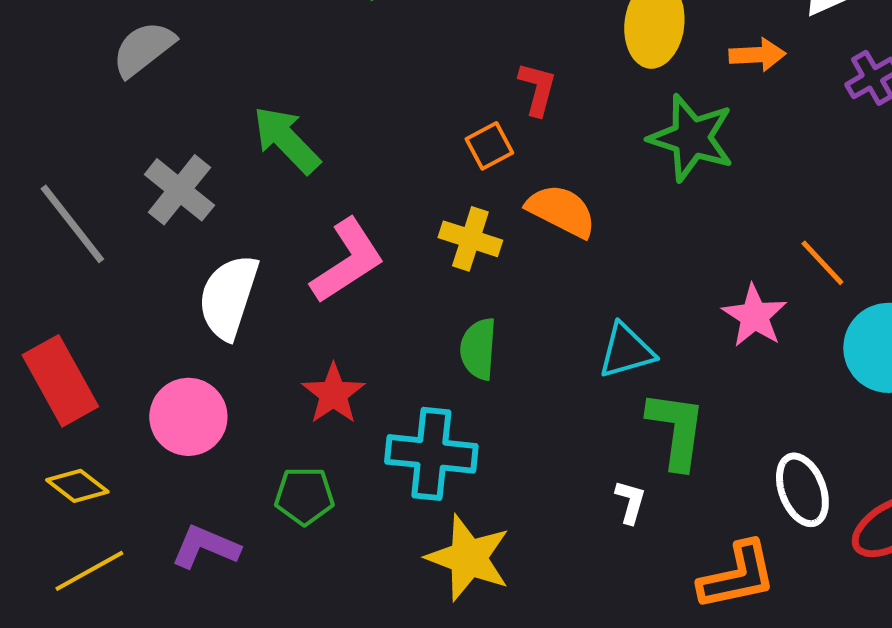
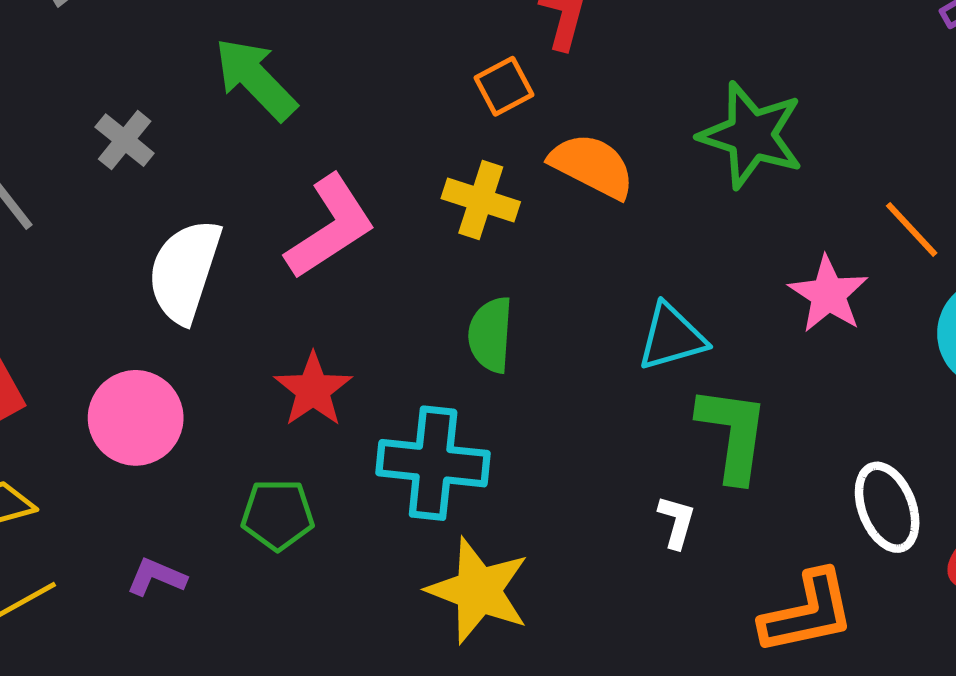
green star: (691, 138) -> (751, 135), moved
gray cross: (179, 190) -> (125, 140), size x0.7
purple L-shape: (205, 547) -> (156, 577), size x0.7

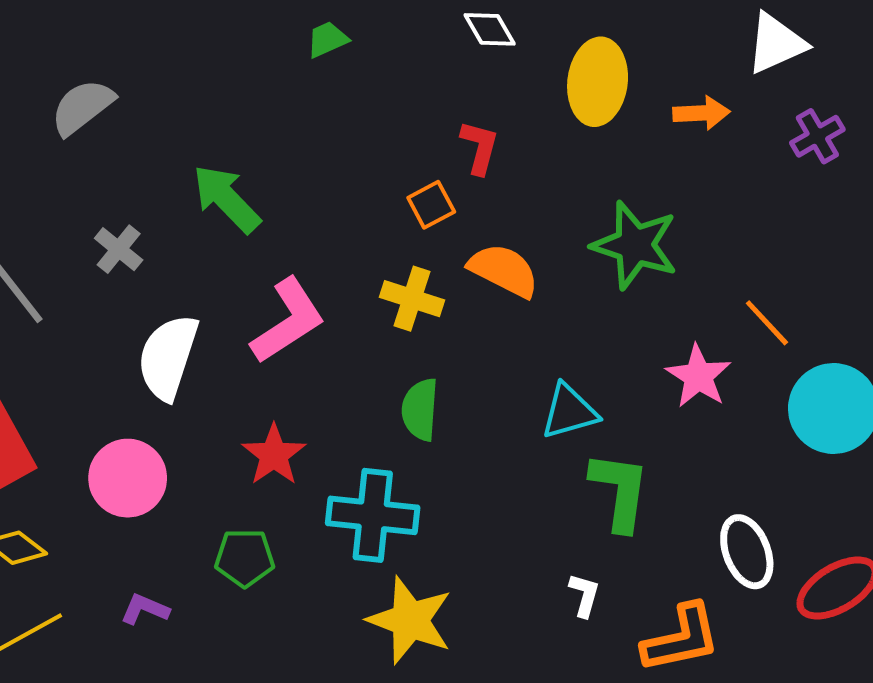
white L-shape: (677, 522) -> (584, 595), moved

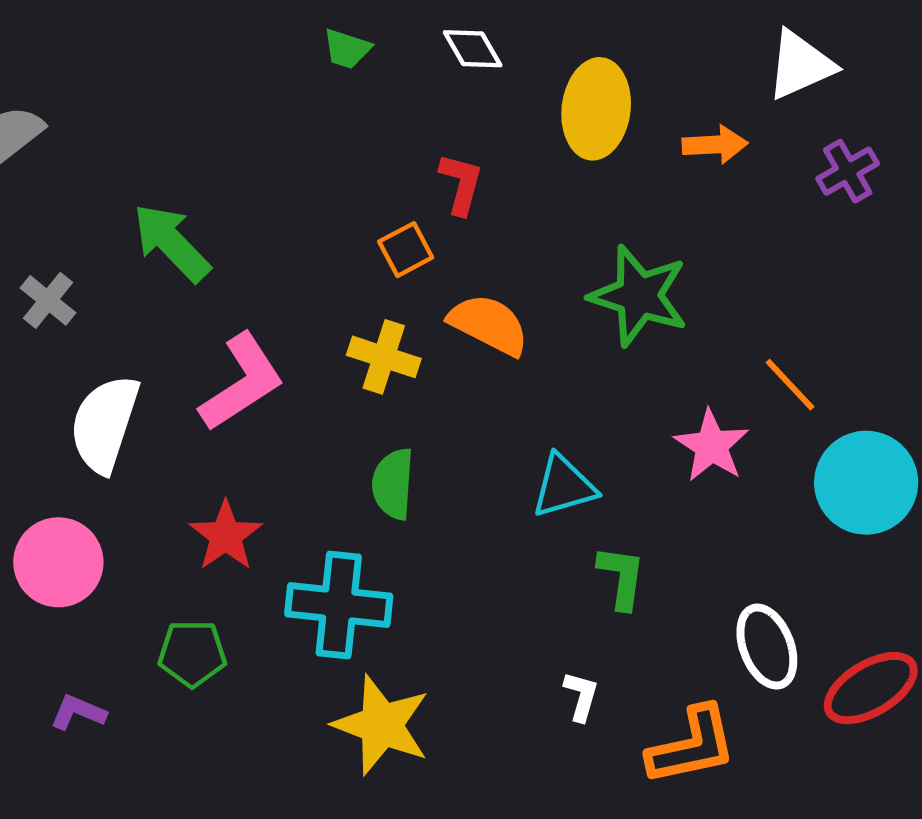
green trapezoid: (327, 39) -> (347, 49), moved, turned -138
green L-shape: (620, 491) -> (621, 577), size x0.7

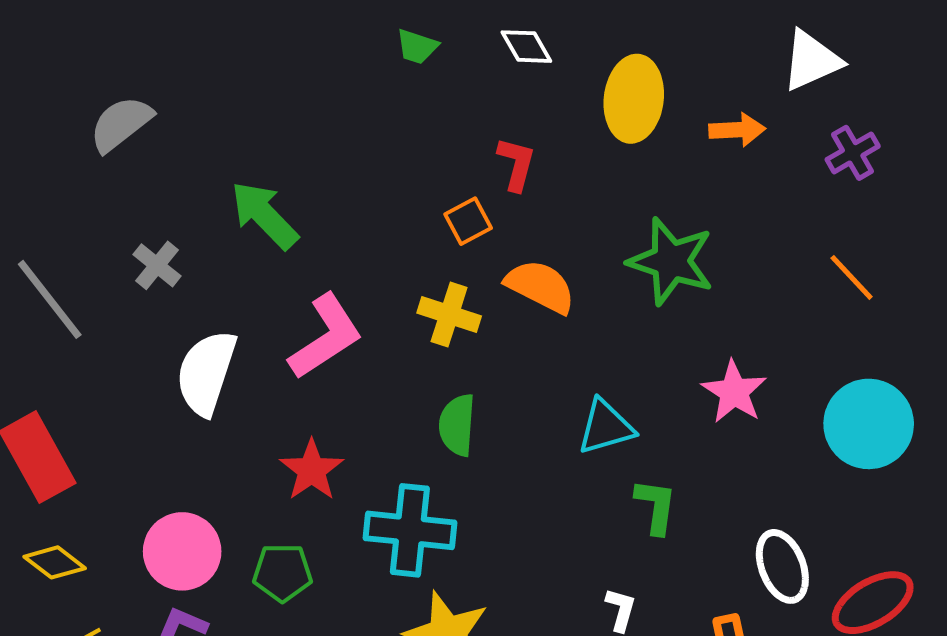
orange line: (790, 385) -> (852, 277), moved
pink circle: (58, 562) -> (182, 551), moved

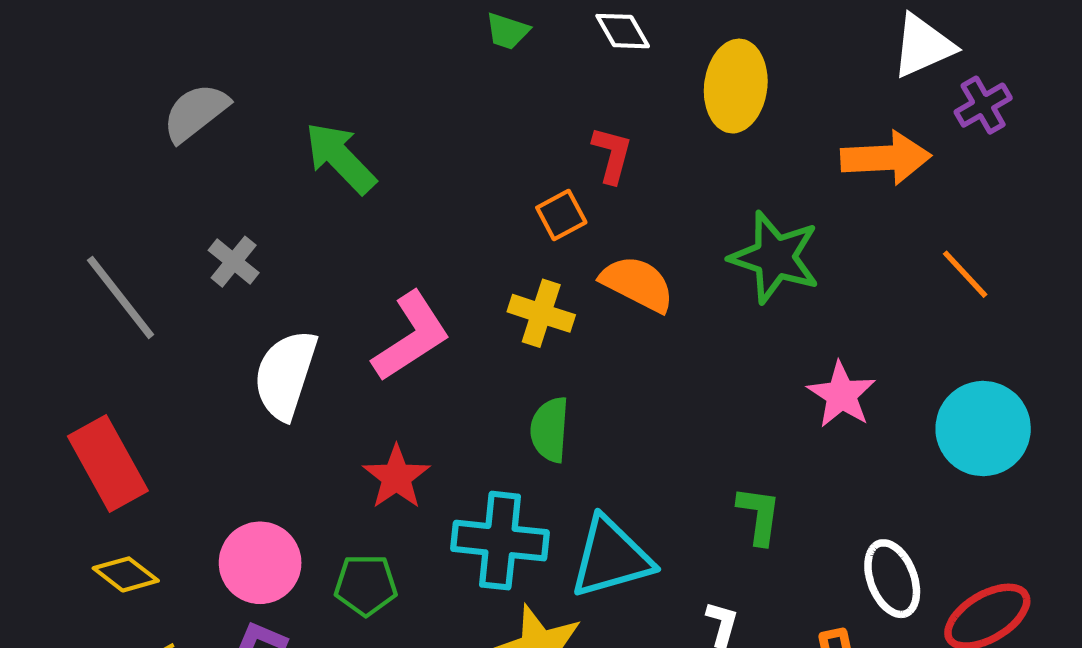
orange arrow: (737, 130) -> (886, 158), moved, size x1.5
purple cross: (853, 153) -> (983, 105), moved
green arrow: (264, 215) -> (340, 158), moved
cyan triangle: (606, 427) -> (611, 557), moved, size x1.4

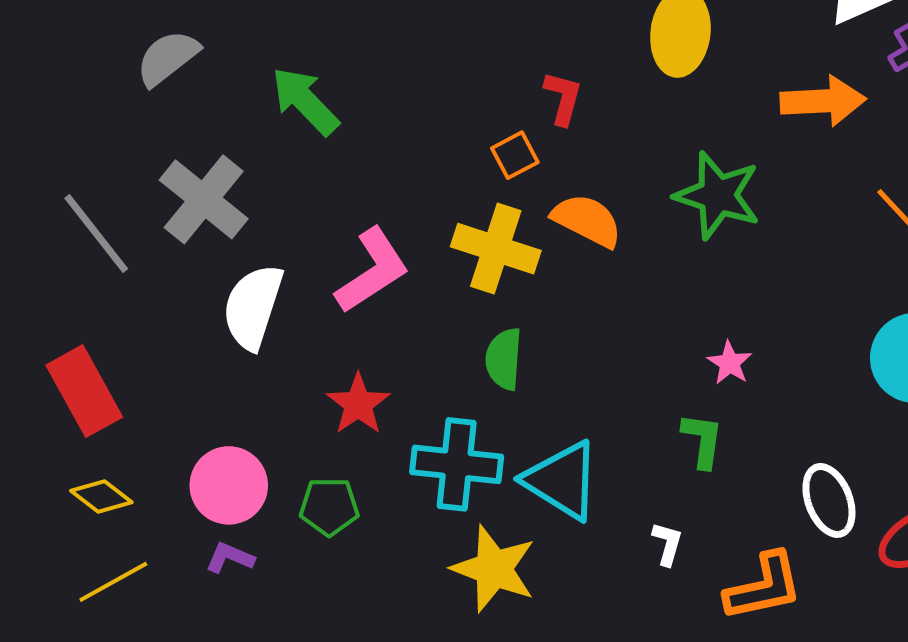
gray cross: (234, 262) -> (204, 199), size x1.8
yellow cross: (541, 313) -> (496, 249), size x1.4
pink star: (841, 395) -> (730, 363), moved, size x0.7
cyan triangle: (611, 557) -> (562, 480), turned 48

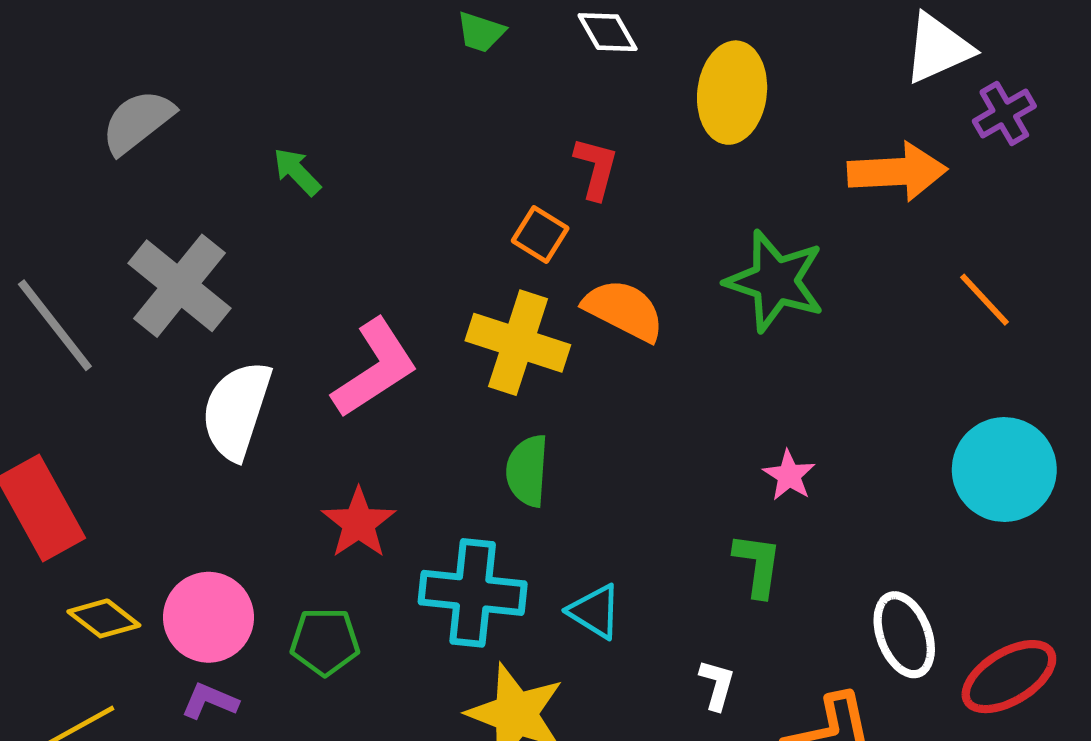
green arrow: (305, 101) -> (297, 172), size x0.6
orange square: (515, 155) -> (540, 235), turned -30
cyan triangle: (562, 480) -> (595, 611), size x0.6
yellow diamond: (101, 496) -> (104, 618), moved

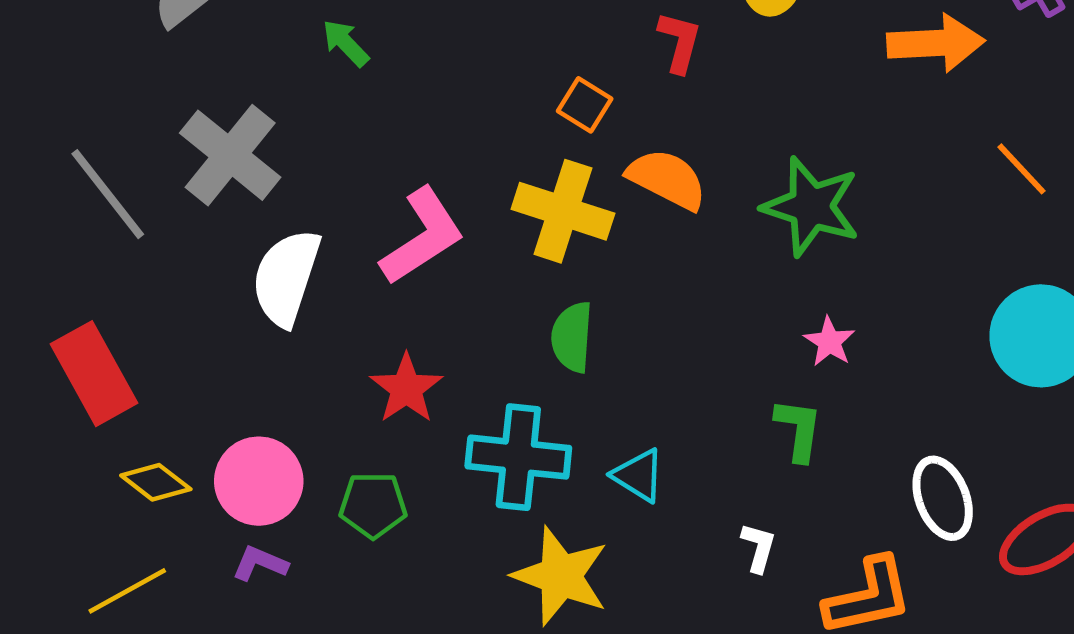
red L-shape: (596, 168) -> (680, 42), moved
green star: (775, 281) -> (811, 207), moved

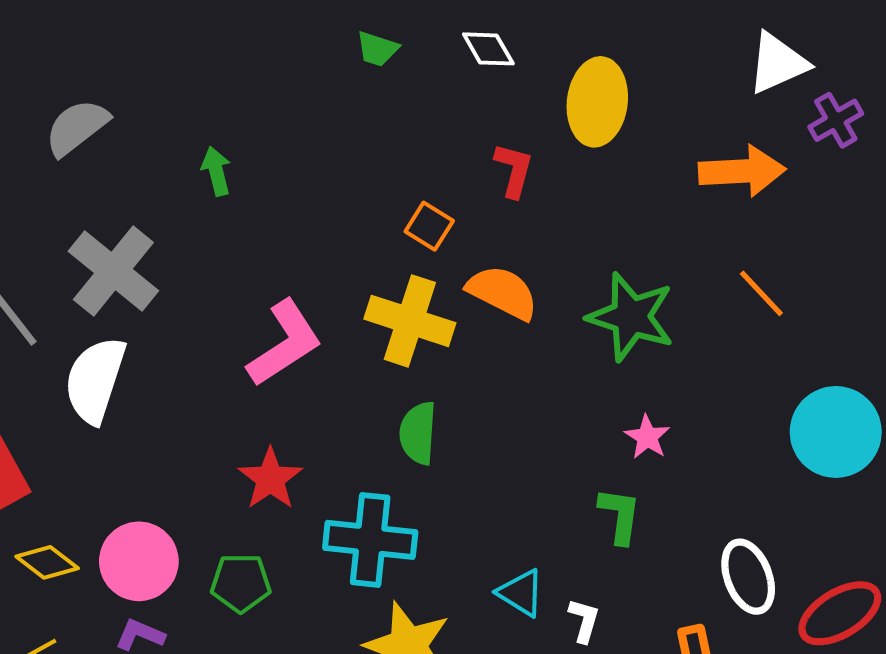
green arrow: (346, 43) -> (216, 171), turned 30
orange line: (1022, 169) -> (761, 293), moved
white semicircle: (286, 278) -> (95, 380), moved
cyan triangle: (638, 475) -> (521, 593), moved

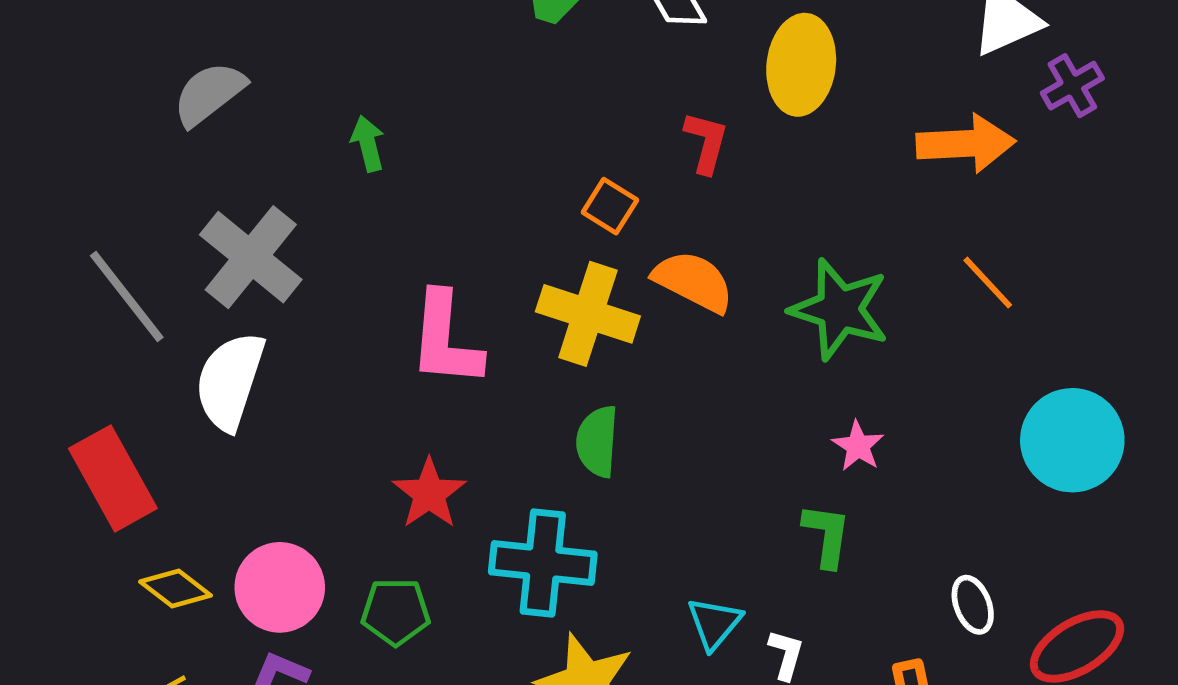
pink L-shape: (285, 343) -> (445, 339), turned 128
white ellipse: (748, 577) -> (973, 605), size x0.7
cyan triangle: (521, 593) -> (714, 623), turned 38

